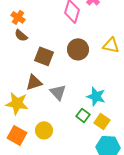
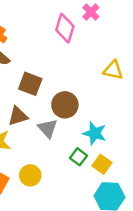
brown circle: (78, 49) -> (65, 105), moved

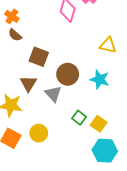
brown triangle: (18, 116) -> (28, 84), turned -42
cyan star: (95, 133) -> (100, 79), moved

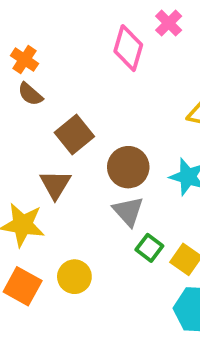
brown square: (39, 57) -> (74, 134), turned 30
gray triangle: (53, 94) -> (128, 211), moved

